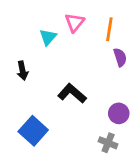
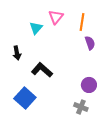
black L-shape: (72, 93) -> (42, 70), moved

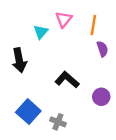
black arrow: (17, 53) -> (19, 60), size x1.5
black L-shape: (42, 70) -> (67, 80), moved
gray cross: (81, 107) -> (58, 122), moved

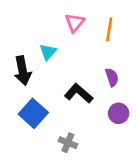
cyan triangle: (41, 32) -> (48, 52), moved
purple semicircle: (102, 49) -> (112, 77), moved
blue square: (28, 112) -> (33, 113), moved

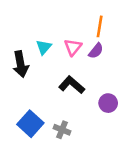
pink triangle: (75, 23) -> (73, 47), moved
purple semicircle: (112, 77) -> (96, 51), moved, turned 56
blue square: (33, 113) -> (30, 124), moved

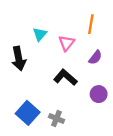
cyan triangle: (44, 47) -> (40, 34), moved
purple semicircle: (96, 51) -> (95, 57), moved

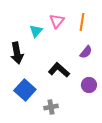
pink triangle: (66, 43) -> (57, 21), moved
blue square: (28, 113) -> (25, 90), moved
gray cross: (56, 118) -> (51, 107), turned -32

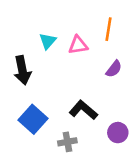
pink triangle: (57, 21) -> (78, 45), moved, turned 42
black L-shape: (59, 70) -> (83, 110), moved
purple circle: (89, 85) -> (118, 133), moved

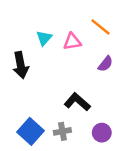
orange line: (109, 29) -> (101, 27), turned -60
blue square: (33, 119) -> (31, 131), moved
purple circle: (118, 133) -> (102, 133), moved

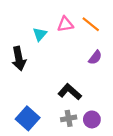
pink triangle: (72, 42) -> (65, 24), moved
gray cross: (62, 131) -> (69, 118), moved

